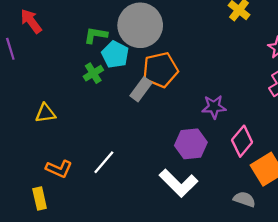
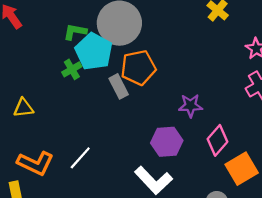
cyan pentagon: (115, 55) -> (94, 51), size x1.4
gray rectangle: (141, 89) -> (119, 86), turned -65
orange L-shape: (59, 169) -> (35, 163), size x1.4

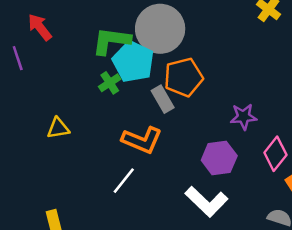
green L-shape: (75, 32) -> (111, 41), size x1.5
orange L-shape: (35, 163) -> (142, 140), moved

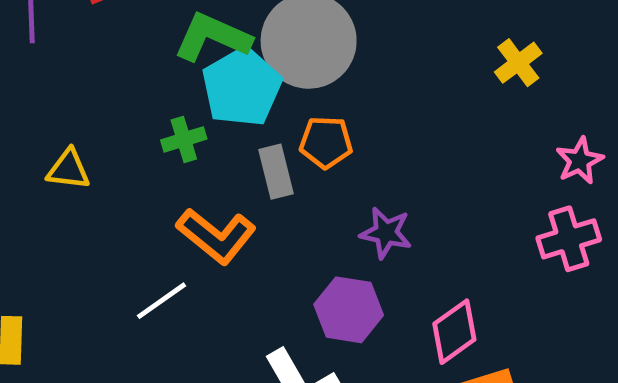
orange pentagon: (183, 77) -> (326, 142), size x0.7
green cross: (110, 83) -> (184, 139), moved
purple star: (244, 117) -> (386, 233), moved

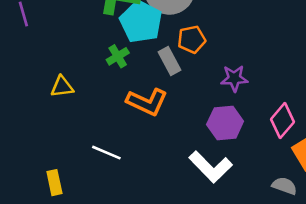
white line: (161, 301) -> (106, 153), moved, turned 72

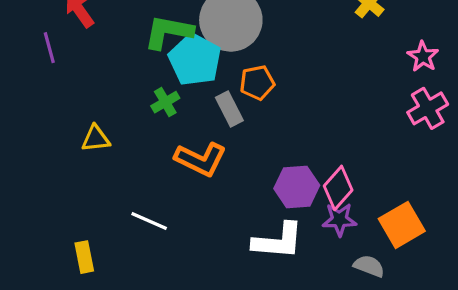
purple star: (234, 78) -> (339, 220), moved
pink diamond: (283, 121) -> (338, 188), moved
white L-shape: (211, 167) -> (278, 241), turned -42

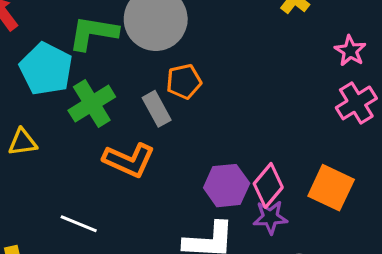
cyan pentagon: (195, 60) -> (46, 69), moved
green cross: (165, 102) -> (92, 104), size x1.6
orange square: (402, 225) -> (331, 188), moved, turned -33

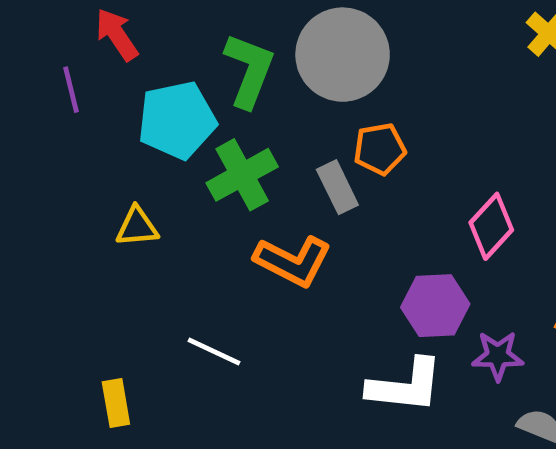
green L-shape: (93, 33) -> (249, 70), turned 99
cyan pentagon: (46, 69) -> (177, 120), turned 30
pink diamond: (268, 185) -> (491, 226), moved

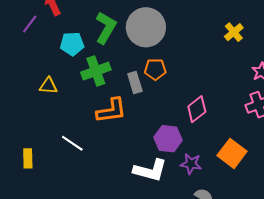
purple line: (71, 90) -> (30, 24), turned 42
cyan pentagon: (177, 120) -> (72, 44), size x0.7
orange L-shape: (293, 261) -> (111, 111), turned -44

